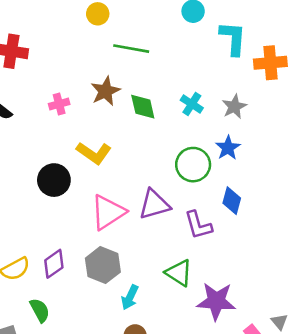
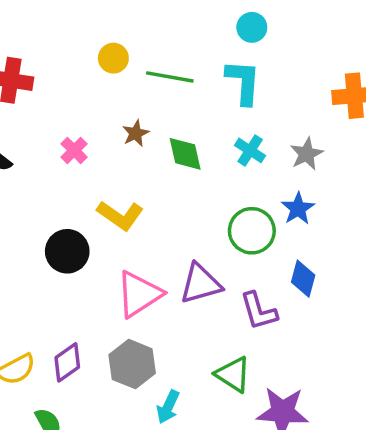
yellow circle: (98, 14) -> (113, 58), moved
cyan L-shape: (233, 38) -> (243, 82), moved
brown star: (105, 91) -> (136, 133), size x0.7
pink cross: (59, 104) -> (74, 150), turned -30

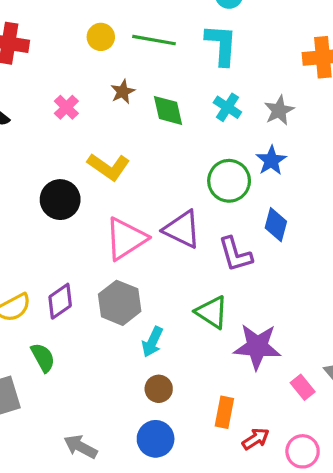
yellow circle: (113, 58) -> (101, 37), moved
purple triangle: (201, 284) -> (182, 229), turned 42

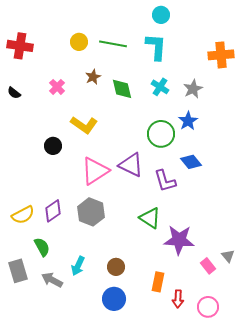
black circle: (60, 200) -> (53, 146), size x0.7
blue diamond: (276, 225) -> (191, 162), turned -55
cyan arrow: (152, 342) -> (78, 266), moved
red arrow: (256, 439) -> (178, 299), turned 126
gray arrow: (80, 447) -> (52, 280), moved

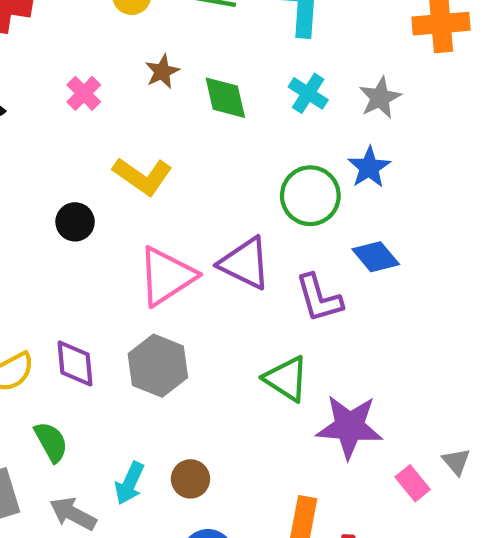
purple diamond: (53, 211) -> (75, 363), turned -60
brown circle: (116, 267) -> (190, 479), moved

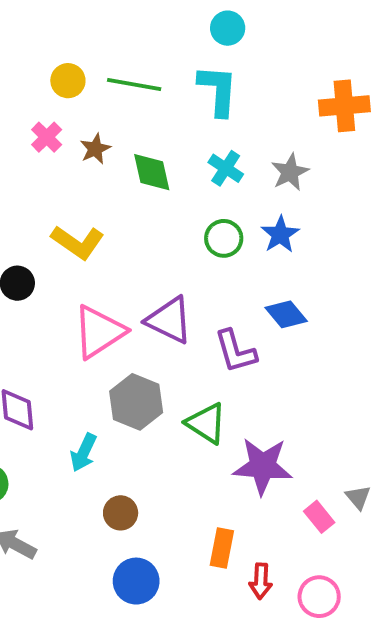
pink cross: (84, 93) -> (47, 137), moved
green circle: (310, 196) -> (224, 238), moved, size x0.7
gray hexagon: (158, 366) -> (136, 402), moved
cyan arrow: (130, 483) -> (84, 453), moved

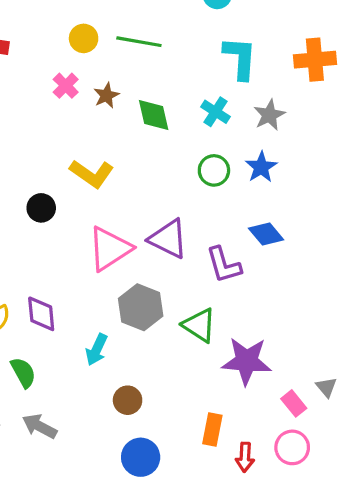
cyan L-shape: (218, 90) -> (240, 58), moved
pink circle: (319, 597) -> (292, 447), moved

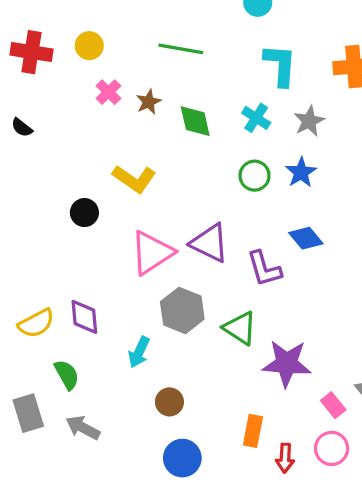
yellow circle: (84, 38) -> (89, 46), moved

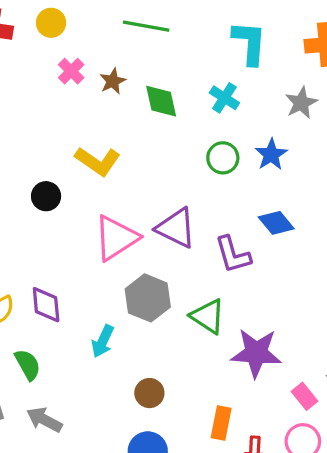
gray star: (309, 121) -> (301, 103), moved
brown circle: (169, 402) -> (149, 393), moved

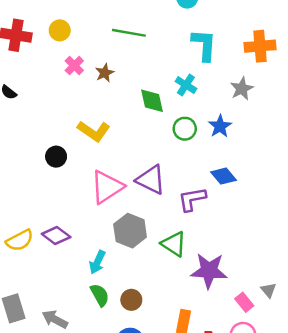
green diamond: (161, 101) -> (152, 101), moved
purple L-shape: (233, 255) -> (192, 199), turned 96
purple diamond: (46, 305) -> (56, 236), turned -48
green semicircle: (28, 365) -> (100, 295), moved

